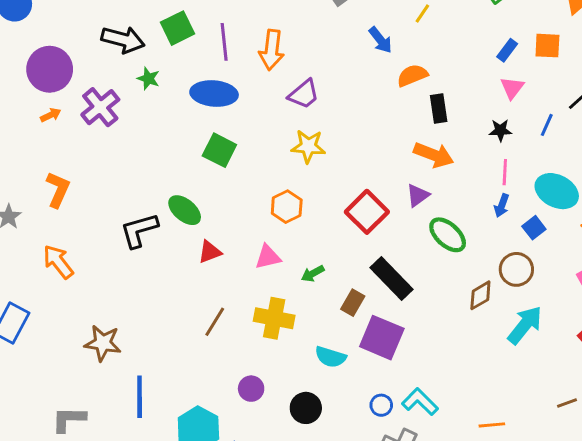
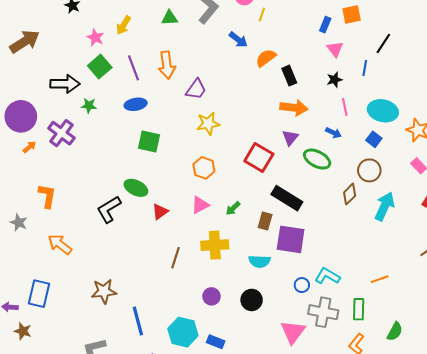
blue ellipse: (214, 93) -> (136, 104), size x0.7
blue arrow: (502, 206) -> (333, 133), moved, turned -70

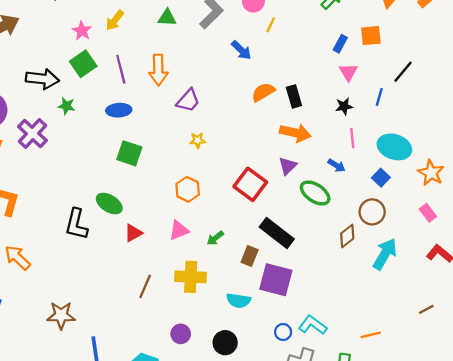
orange semicircle: (266, 58) -> (263, 92), moved
yellow star: (208, 124) -> (198, 140), size x0.6
black L-shape: (109, 209) -> (76, 224), turned -52

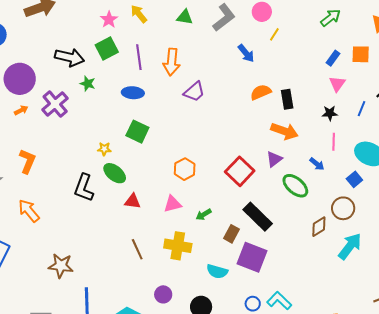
yellow arrow: (115, 20) -> (139, 14), turned 96
yellow star: (198, 140) -> (104, 149), moved
red triangle: (133, 233) -> (133, 201), turned 30
brown line: (145, 286) -> (137, 249), turned -55

